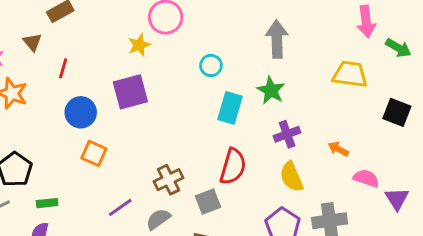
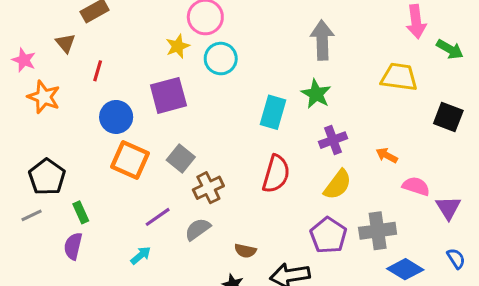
cyan circle: (211, 65) -> (221, 59), moved, size x1.4
orange square: (94, 153) -> (130, 160), size x1.4
yellow semicircle: (291, 177) -> (338, 185), turned -120
gray square: (208, 202) -> (181, 158), moved, turned -30
green rectangle: (47, 203) -> (81, 212), turned 72

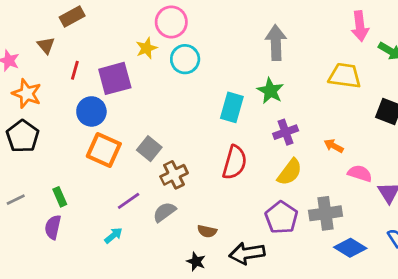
purple square: (168, 95) -> (115, 78), moved
black pentagon: (47, 177) -> (23, 136), moved

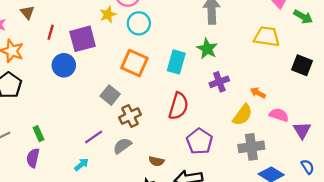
orange square: (104, 150) -> (134, 63), moved
yellow semicircle: (290, 172) -> (242, 115), moved
purple pentagon: (281, 217) -> (199, 141), moved

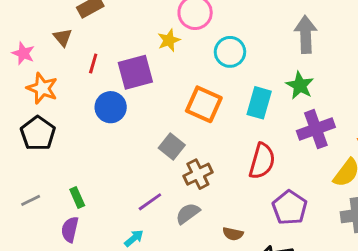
cyan circle: (139, 23) -> (230, 52), moved
purple cross: (219, 82) -> (316, 129), size x1.4

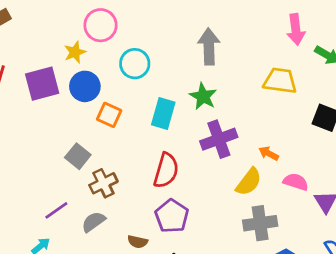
orange square: (204, 104) -> (109, 115), size x0.7
blue circle: (111, 107) -> (85, 86), moved
purple pentagon: (290, 208) -> (172, 216), moved

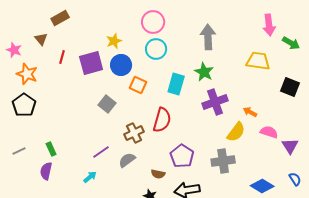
pink circle: (101, 25) -> (153, 22), moved
gray square: (78, 156) -> (107, 104), moved
red semicircle: (166, 170) -> (162, 120), moved
gray cross: (260, 223) -> (223, 161), moved

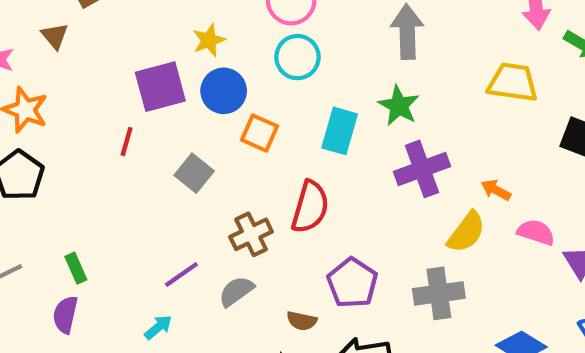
red line: (62, 57) -> (127, 141), moved

